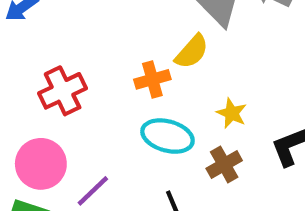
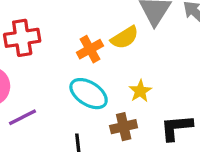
orange cross: (152, 79) -> (90, 49), turned -30

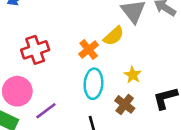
cyan ellipse: (89, 94) -> (93, 84), turned 72
brown cross: (124, 127) -> (125, 104), turned -30

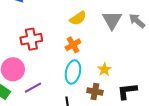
yellow semicircle: (114, 36) -> (78, 18), moved
brown cross: (125, 104) -> (95, 92), turned -35

